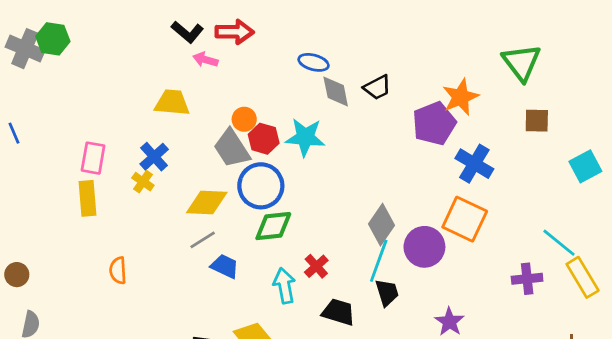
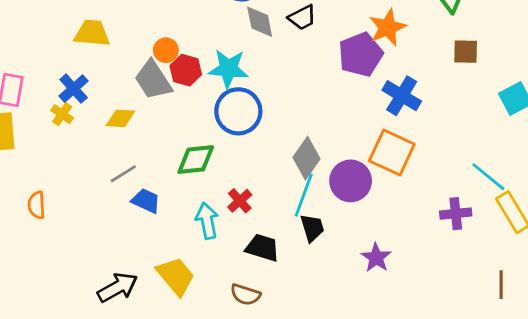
blue circle: (261, 186) -> (238, 111), moved
yellow diamond: (207, 202) -> (120, 118), moved, size x0.7

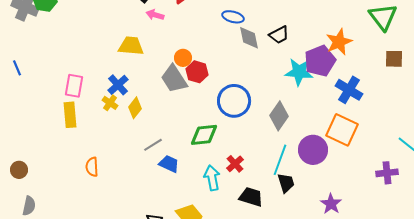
cyan star: (228, 69) -> (299, 72), moved
yellow diamond: (120, 118) -> (135, 108), moved, turned -55
gray diamond: (307, 158) -> (279, 116), moved

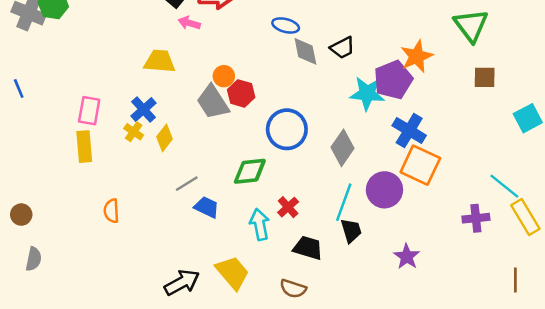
blue cross: (349, 90) -> (409, 131), moved

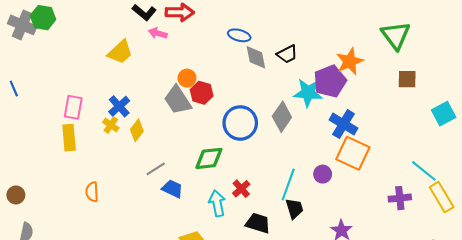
yellow trapezoid: (160, 61) -> (120, 52), moved, turned 132
gray diamond: (342, 148) -> (282, 117), moved
purple circle: (384, 190) -> (323, 174), size x0.6

